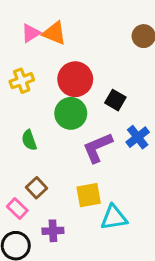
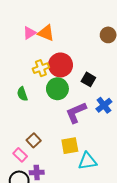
yellow cross: (22, 81) -> (41, 68), moved
green semicircle: (29, 140) -> (22, 94), moved
purple cross: (53, 231) -> (37, 172), moved

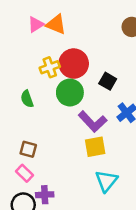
purple L-shape: (76, 113) -> (93, 122), turned -110
brown square: (34, 140) -> (28, 149), moved, turned -32
yellow square: (70, 146) -> (95, 147), moved
cyan triangle: (87, 161) -> (106, 181), turned -42

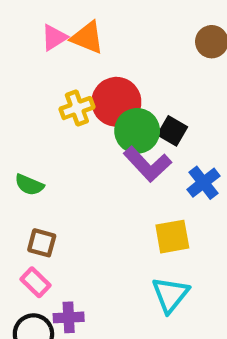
green circle: (70, 93) -> (137, 131), moved
green semicircle: (27, 99) -> (29, 185), moved, turned -48
purple L-shape: (93, 122) -> (147, 164), moved
yellow square: (95, 147) -> (172, 237), moved

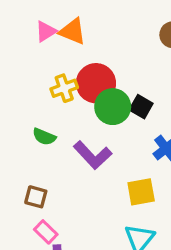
purple L-shape: (147, 164) -> (93, 155), moved
green semicircle: (29, 185) -> (44, 137), moved
pink rectangle: (35, 282) -> (46, 232), moved

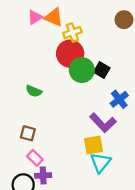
yellow cross: (64, 88) -> (72, 33), moved
purple L-shape: (93, 155) -> (103, 123), moved
yellow square: (141, 192) -> (94, 145), moved

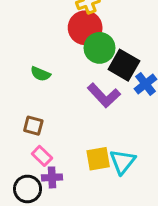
black square: (102, 70) -> (124, 65), moved, size x1.5
purple L-shape: (103, 123) -> (104, 95), moved
yellow square: (94, 145) -> (98, 159), moved

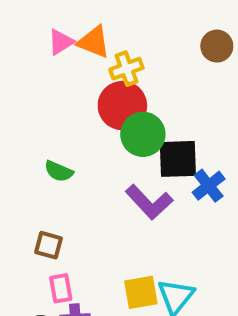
black square: (124, 65) -> (178, 159), turned -32
pink rectangle: (42, 156) -> (61, 288), turned 36

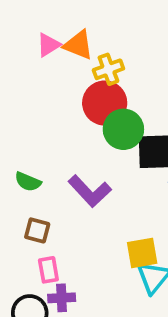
green semicircle: (59, 171) -> (28, 182), moved
purple L-shape: (149, 202) -> (90, 191), moved
yellow square: (141, 292) -> (142, 253), moved

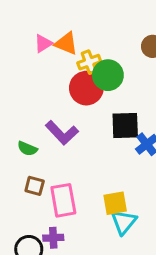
green circle: (123, 129) -> (108, 75), moved
purple L-shape: (90, 191) -> (62, 133), moved
pink rectangle: (48, 270) -> (63, 200), moved, size x1.6

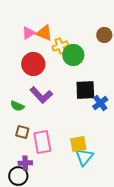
red circle: (86, 88) -> (33, 64), moved
purple cross: (53, 238) -> (25, 163), moved

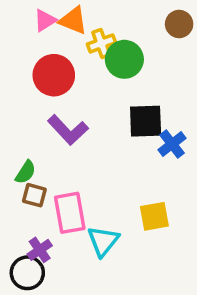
green semicircle: (17, 106) -> (26, 172), moved, turned -80
yellow square: (78, 144) -> (154, 216), moved
cyan triangle: (84, 157) -> (103, 241), moved
purple cross: (25, 163) -> (40, 250), turned -32

